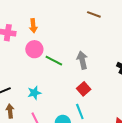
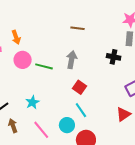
brown line: (94, 14) -> (78, 28), moved
gray arrow: (82, 60) -> (72, 60), turned 36

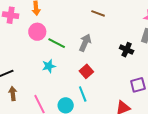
cyan star: (32, 102) -> (49, 66), moved

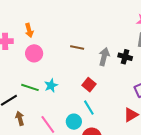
brown line: (98, 13) -> (77, 48), moved
green line: (57, 43) -> (30, 87), moved
gray arrow: (85, 43) -> (104, 57), moved

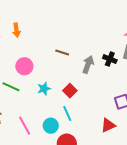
pink circle: (34, 53) -> (24, 66), moved
black cross: (125, 57) -> (110, 59), moved
cyan star: (51, 85) -> (44, 89), moved

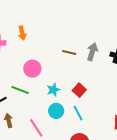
gray arrow: (88, 65) -> (92, 52), moved
cyan circle: (51, 126) -> (56, 111), moved

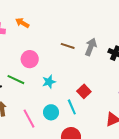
orange arrow: (22, 33) -> (22, 23), turned 128
red square: (79, 90) -> (84, 91), moved
cyan circle: (56, 111) -> (51, 112), moved

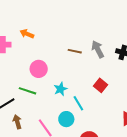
gray arrow: (91, 47) -> (98, 49), turned -42
red square: (84, 91) -> (101, 85), moved
cyan line: (72, 107) -> (78, 103), moved

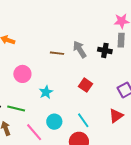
green line: (27, 91) -> (16, 109), moved
cyan line: (78, 103) -> (83, 120), moved

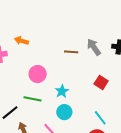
green line: (16, 109) -> (33, 99), moved
cyan circle: (54, 122) -> (64, 112), moved

